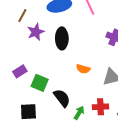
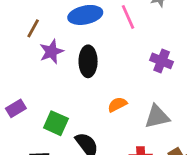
orange semicircle: (83, 69) -> (117, 104), turned 136
purple rectangle: (20, 71) -> (16, 108), moved

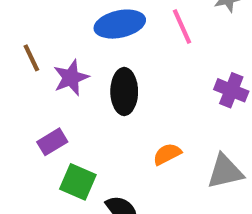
brown line: (33, 28) -> (31, 58), moved, turned -54
purple rectangle: (16, 108) -> (52, 142), moved

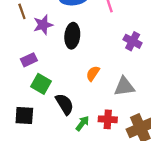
orange semicircle: (167, 154) -> (93, 73), turned -35

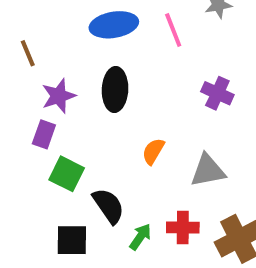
purple star: (43, 25) -> (59, 96), moved
purple rectangle: (29, 60) -> (44, 134), turned -42
black square: (24, 115) -> (72, 240), moved

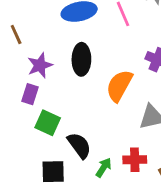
orange semicircle: (153, 151) -> (119, 86), moved, size x1.6

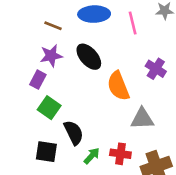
brown line: (16, 34) -> (53, 26), moved, turned -54
black ellipse: (81, 59) -> (89, 57), turned -52
orange semicircle: (119, 86) -> (118, 86), turned -60

